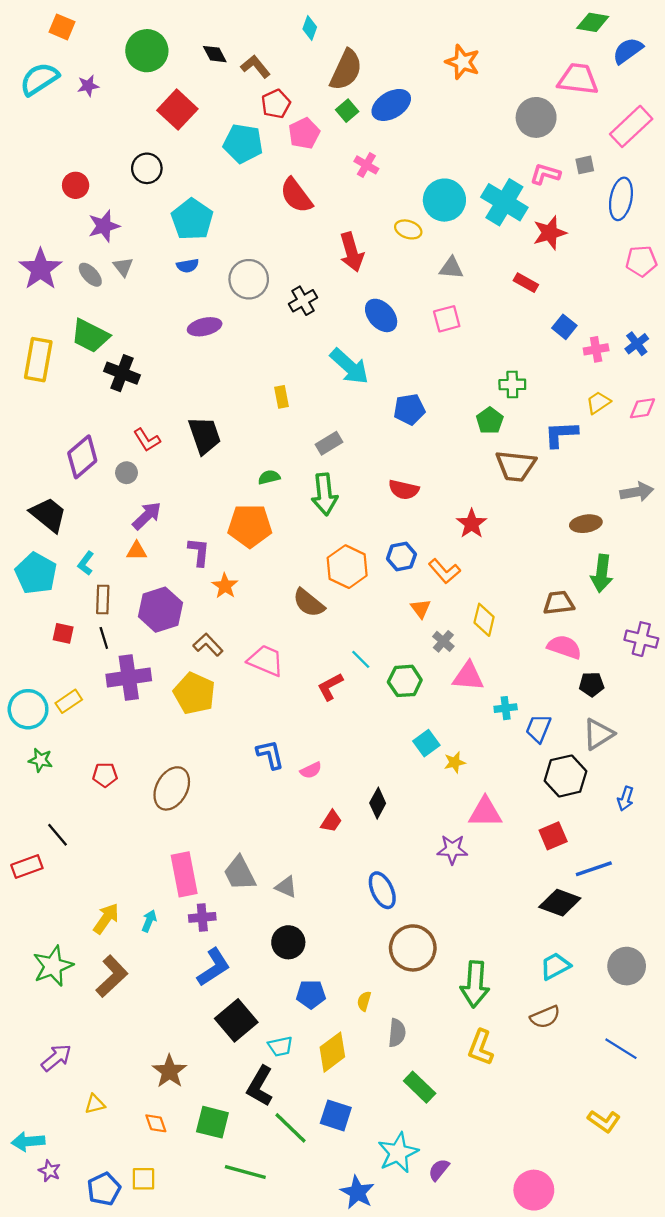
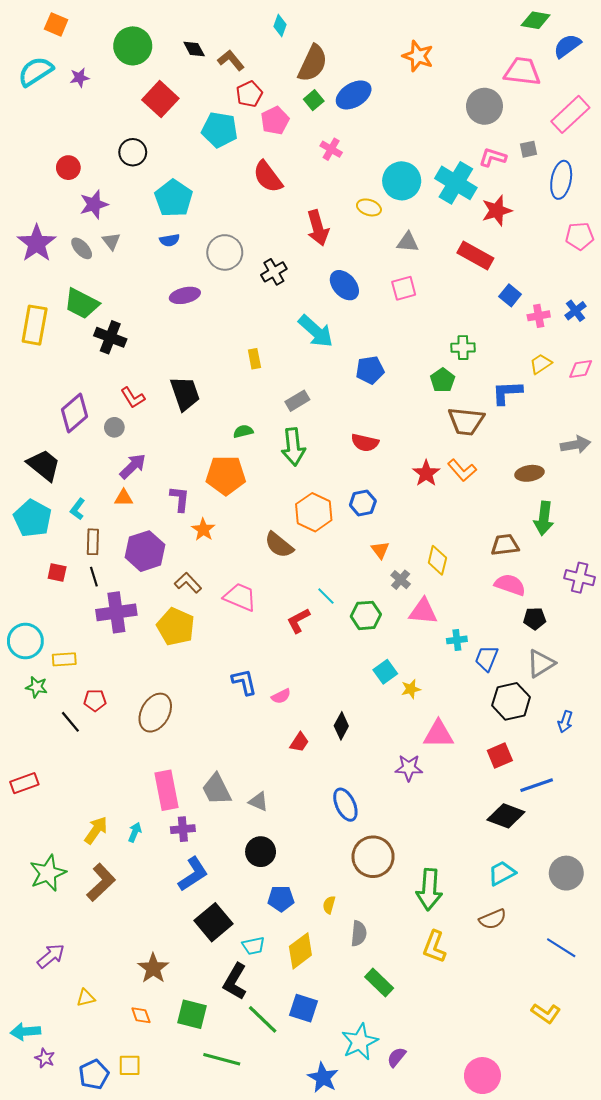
red rectangle: (526, 283) -> (475, 256), size x1.6
orange L-shape: (444, 571) -> (462, 470), moved
yellow rectangle: (69, 701) -> (64, 659), moved, turned 30
black line: (57, 835) -> (70, 722), moved

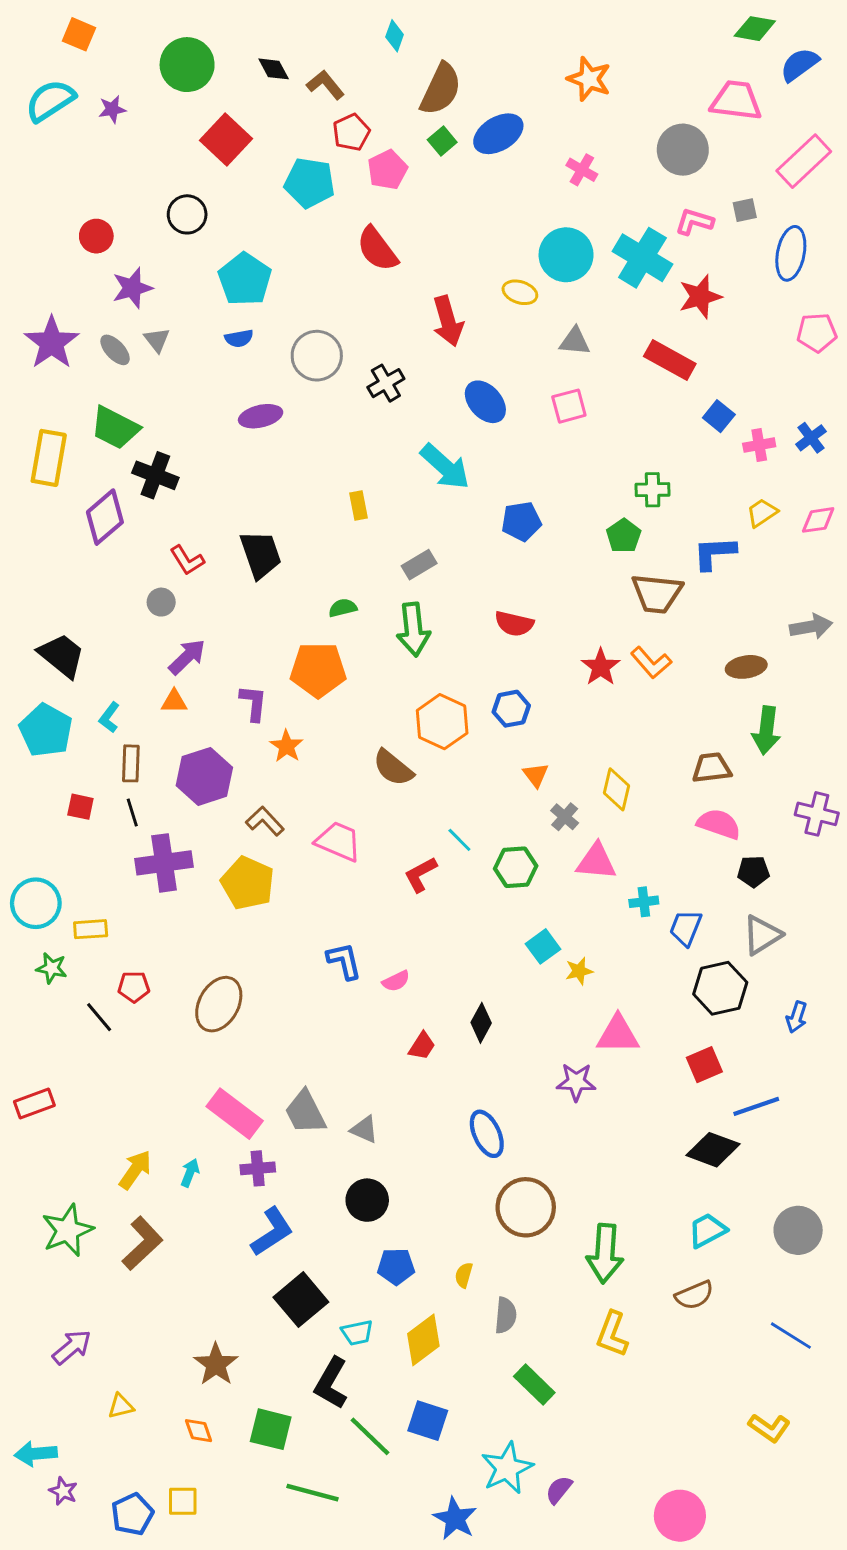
pink cross: (331, 149) -> (582, 170), moved
purple diamond: (74, 413) -> (105, 517), moved
pink rectangle: (166, 790) -> (235, 1114), turned -42

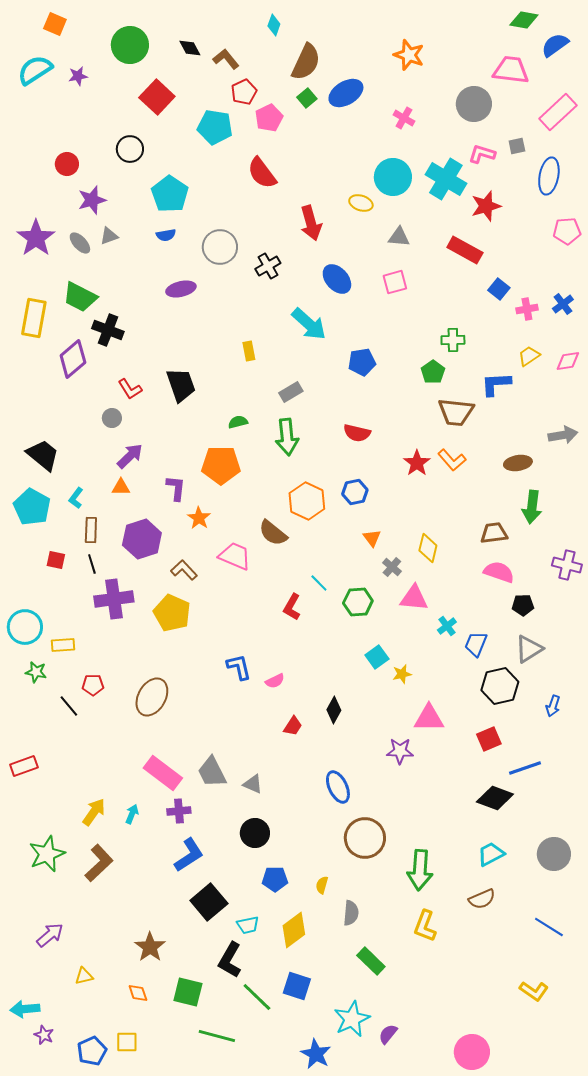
gray triangle: (157, 340) -> (109, 236), turned 48
pink trapezoid: (338, 841) -> (235, 556), moved
red L-shape: (421, 874) -> (292, 607), turned -32
cyan cross: (644, 902) -> (447, 626), turned -30

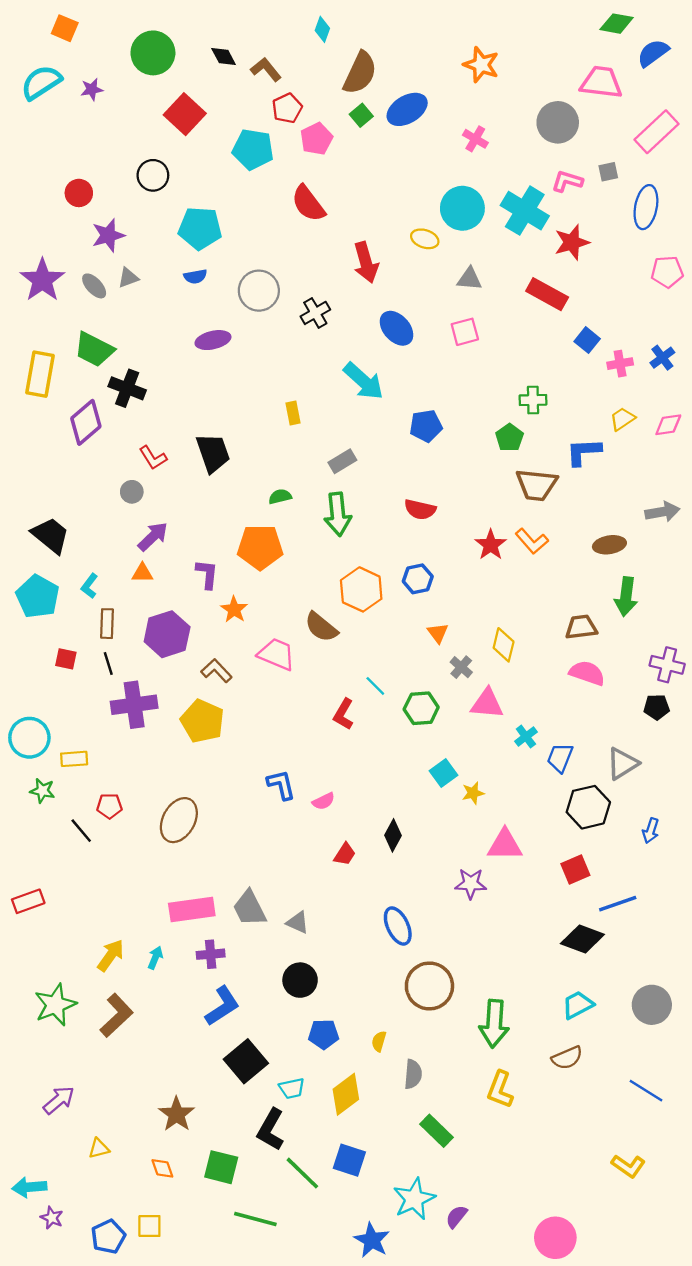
cyan pentagon: (170, 194) -> (200, 228), turned -30
black pentagon: (523, 605) -> (657, 707), moved
pink rectangle: (163, 773) -> (192, 910), turned -45

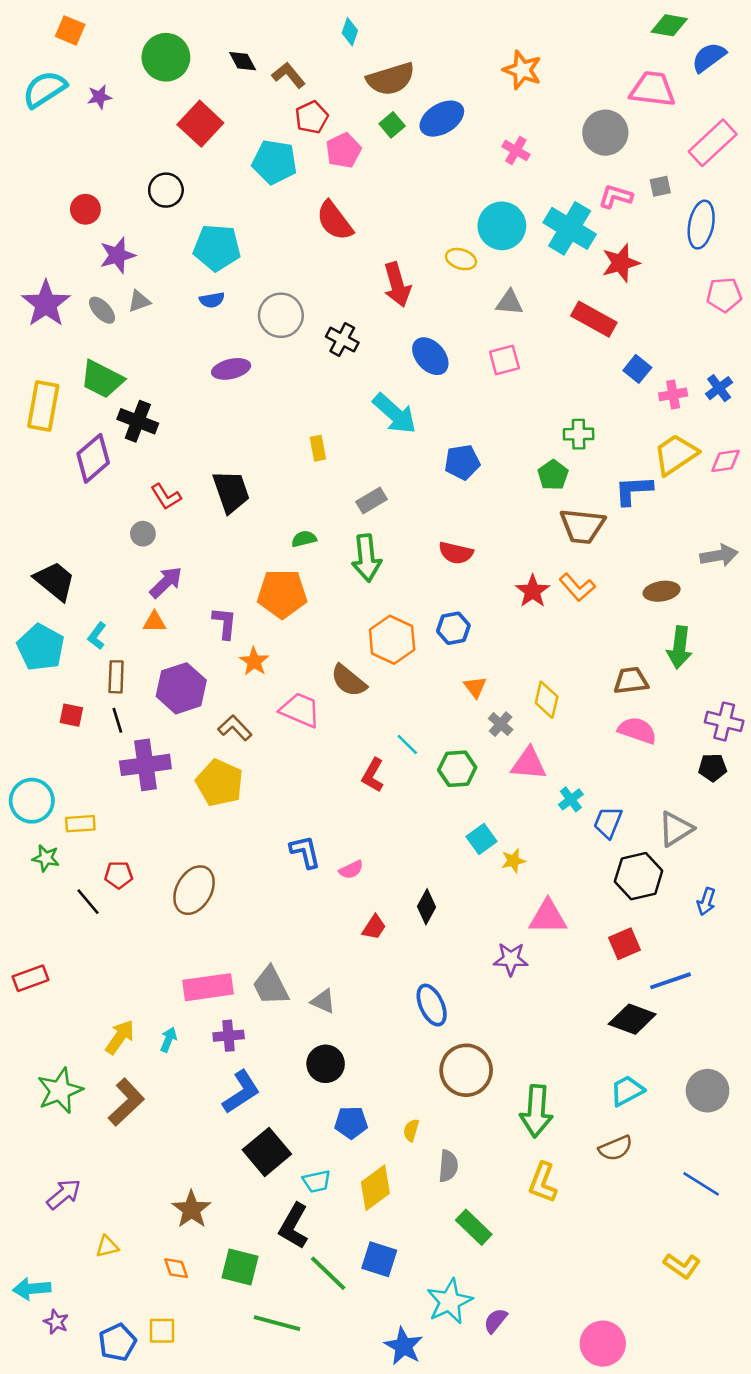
brown semicircle: (360, 73) -> (391, 79), turned 48
black cross: (315, 313) -> (342, 340), turned -32
yellow trapezoid: (622, 419) -> (676, 455), size x1.6

